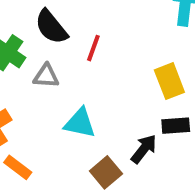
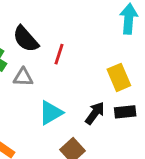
cyan triangle: (80, 123) -> (51, 113), turned -40
black arrow: (144, 149) -> (95, 113), moved

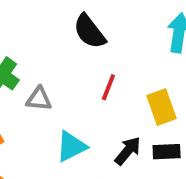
black semicircle: (26, 39) -> (89, 31), moved
red line: (59, 54) -> (108, 87), moved

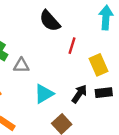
red line: (108, 87) -> (72, 46), moved

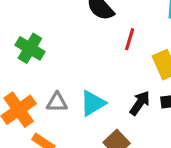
gray triangle: (21, 66) -> (57, 102), moved

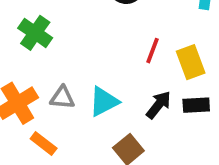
red line: (130, 39) -> (152, 51), moved

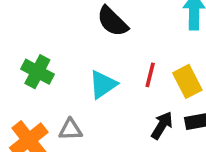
cyan triangle: (104, 101) -> (103, 84), moved

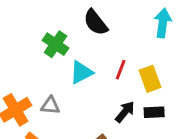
green cross: (37, 72) -> (56, 44), moved

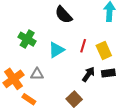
green cross: (56, 44) -> (27, 39), moved

